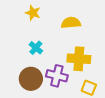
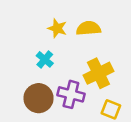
yellow star: (33, 13) -> (57, 28), moved
yellow cross: (79, 59) -> (98, 73), turned -30

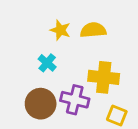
yellow cross: (98, 73) -> (104, 77), turned 32

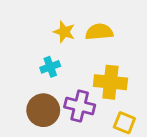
cyan cross: (47, 63) -> (50, 67), turned 30

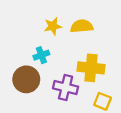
yellow star: (64, 32) -> (53, 26), turned -30
brown circle: (43, 110) -> (26, 79), moved

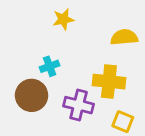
yellow star: (53, 26) -> (63, 19), moved
yellow semicircle: (82, 26) -> (124, 37), moved

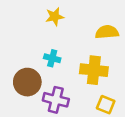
cyan cross: (50, 66) -> (52, 58), moved, turned 35
purple cross: (79, 105) -> (56, 100), moved

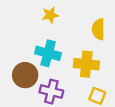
yellow semicircle: (107, 32) -> (98, 29), turned -85
cyan cross: (52, 58) -> (48, 53), size x1.6

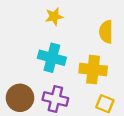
brown circle: (25, 75) -> (20, 98), moved

